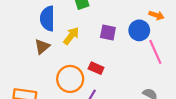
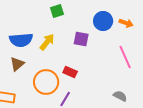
blue semicircle: (47, 19) -> (21, 40), moved, turned -95
blue circle: (139, 30) -> (103, 21), moved
brown triangle: (42, 47) -> (17, 64), moved

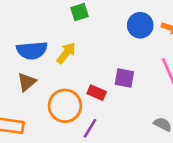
purple square: (81, 39) -> (124, 78), moved

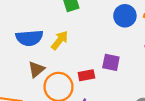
brown triangle: (27, 82) -> (36, 69), moved
red rectangle: (97, 93) -> (86, 75), turned -35

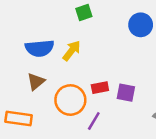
purple square: (111, 62) -> (126, 93), moved
brown triangle: (36, 69) -> (36, 82), moved

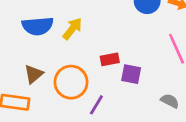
brown triangle: (36, 82) -> (34, 74), moved
red rectangle: (100, 88) -> (110, 59), moved

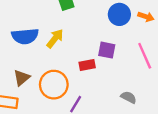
purple square: (131, 74) -> (107, 50), moved
gray semicircle: (170, 101) -> (129, 97), moved

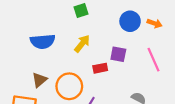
yellow arrow: (55, 39) -> (82, 44), moved

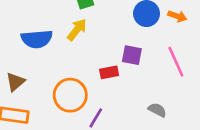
yellow arrow: (82, 44) -> (77, 30), moved
brown triangle: (39, 80) -> (15, 82), moved

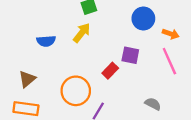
orange arrow: (177, 16) -> (171, 34), moved
blue semicircle: (37, 39) -> (46, 41), size x0.7
red rectangle: (109, 72) -> (110, 71), turned -35

